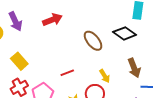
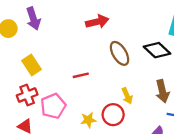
red arrow: (52, 20) -> (97, 22), moved
red line: (67, 73) -> (81, 75), moved

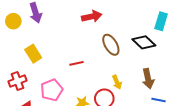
red cross: (27, 95) -> (18, 81), moved

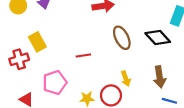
red cross: (18, 81) -> (19, 59), moved

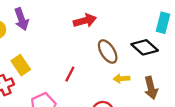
red line: (83, 55) -> (70, 74), turned -48
yellow arrow: (126, 79) -> (121, 79), moved, turned 112

